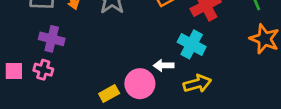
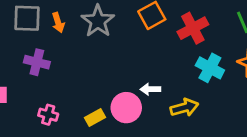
cyan cross: (192, 44) -> (210, 68), moved
pink cross: (43, 70) -> (48, 115), moved

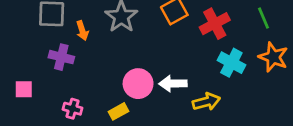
orange arrow: (58, 22) -> (82, 31), moved
white arrow: (150, 89) -> (173, 84), size x1.4
pink circle: (126, 108) -> (138, 84), moved

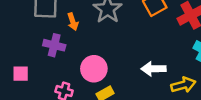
pink circle: (138, 84) -> (94, 69), moved

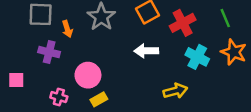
white arrow: (153, 69) -> (146, 51), moved

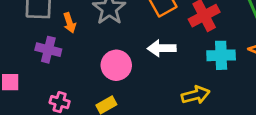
cyan cross: (197, 57) -> (221, 55), turned -30
pink circle: (88, 75) -> (116, 65), moved

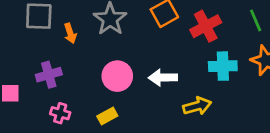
white arrow: (162, 48) -> (163, 78), moved
purple cross: (48, 50) -> (49, 75), moved, turned -30

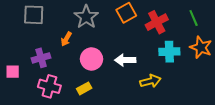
orange arrow: (70, 33) -> (66, 39), moved, turned 48
pink cross: (60, 113) -> (49, 86), size x1.5

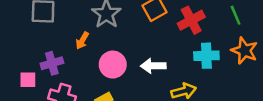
pink square: (13, 72) -> (28, 80), moved

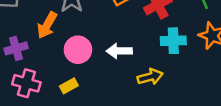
orange arrow: (82, 41) -> (47, 25), size x1.5

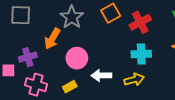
cyan cross: (173, 41) -> (141, 54), moved
white arrow: (119, 51) -> (101, 75), moved

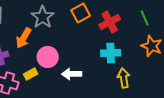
yellow arrow: (134, 80) -> (124, 78), moved, turned -84
yellow rectangle: (70, 87) -> (31, 74), moved

